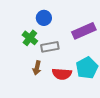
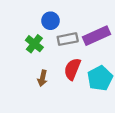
gray rectangle: (50, 47) -> (68, 39), moved
red semicircle: (62, 74) -> (72, 69), moved, turned 108

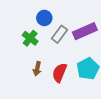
gray rectangle: (68, 39) -> (60, 34), turned -42
red semicircle: (72, 69) -> (60, 73), moved

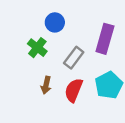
purple rectangle: (85, 31) -> (105, 39), turned -50
gray rectangle: (60, 34) -> (74, 58), moved

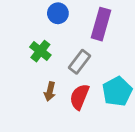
blue circle: (55, 22) -> (58, 13), moved
purple rectangle: (105, 39) -> (101, 24), moved

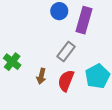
blue circle: (58, 13) -> (59, 11), moved
green cross: (40, 51) -> (12, 62), moved

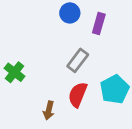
purple rectangle: (84, 20) -> (99, 24), size x0.7
brown arrow: (41, 76) -> (49, 110), moved

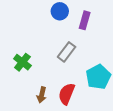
green cross: (14, 72) -> (22, 62), moved
red semicircle: (78, 95) -> (67, 94), moved

